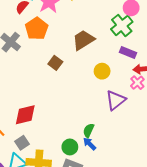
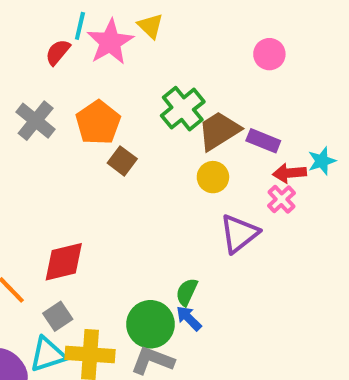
green cross: (122, 25) -> (183, 109), moved
orange pentagon: (37, 29) -> (98, 123), moved
brown trapezoid: (83, 40) -> (219, 131), moved
green circle: (70, 147) -> (150, 324), size x1.5

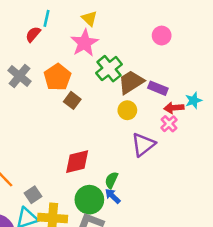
pink star: (110, 42) -> (84, 43), moved
red diamond: (64, 262) -> (77, 162), moved

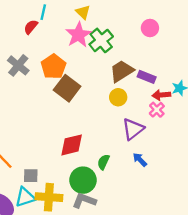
green cross: (109, 69) -> (101, 40), moved
brown square: (72, 100) -> (67, 88), size x1.6
gray square: (33, 195) -> (31, 176), turned 35
blue arrow: (113, 196) -> (140, 160), moved

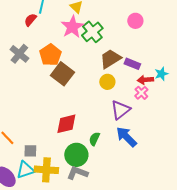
blue arrow: (140, 160) -> (126, 137), size x1.6

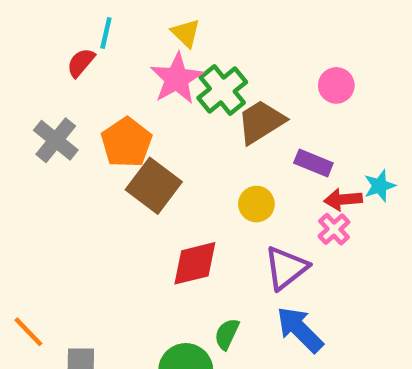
pink circle: (135, 21) -> (336, 85), moved
brown trapezoid: (110, 59) -> (261, 122), moved
red diamond: (66, 124) -> (195, 263), moved

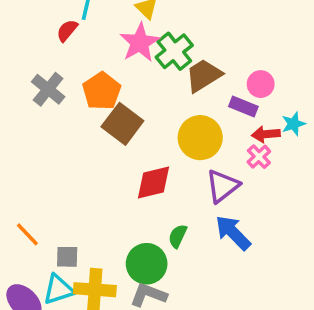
pink circle: (336, 85) -> (261, 84), moved
yellow circle: (256, 204) -> (200, 138), size x1.6

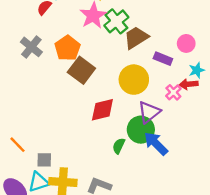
pink circle: (261, 84) -> (186, 43), moved
red arrow: (266, 134) -> (189, 84), moved
green circle: (147, 264) -> (141, 130), moved

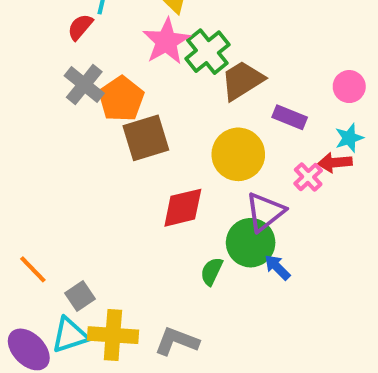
pink circle: (186, 43) -> (349, 87), moved
gray cross: (31, 47) -> (84, 84), moved
brown square: (81, 70) -> (146, 138), turned 36
blue arrow: (156, 144) -> (277, 267), size x0.6
gray square: (44, 160) -> (80, 296), turned -35

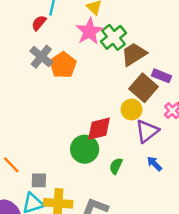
brown square: (146, 138) -> (144, 88), moved, turned -32
yellow circle: (238, 154) -> (131, 109), moved, size x0.7
green circle: (251, 243) -> (85, 149), moved
gray square: (80, 296) -> (39, 180), turned 35

